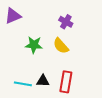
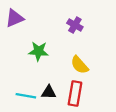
yellow semicircle: (61, 46) -> (80, 65), moved

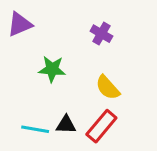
red rectangle: (75, 93) -> (101, 126), turned 30

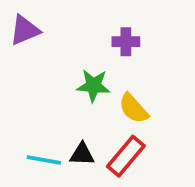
purple cross: (101, 34) -> (126, 42), turned -30
green star: (52, 69) -> (93, 86), moved

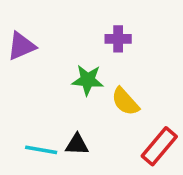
purple triangle: (25, 30) -> (21, 46), moved
red rectangle: (126, 156) -> (159, 146), moved

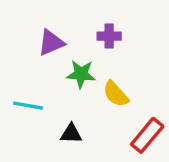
purple triangle: (21, 46) -> (51, 43), moved
cyan line: (41, 150) -> (28, 106), moved

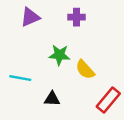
purple cross: (109, 36) -> (76, 17), moved
purple triangle: (51, 43) -> (30, 17), moved

